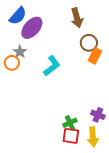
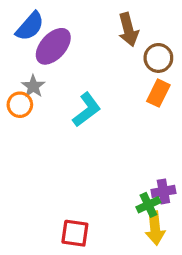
brown circle: (89, 43) -> (158, 58), moved
purple cross: (98, 115) -> (163, 191), turned -32
green cross: (70, 123) -> (148, 205), moved
red square: (71, 136) -> (75, 233), moved

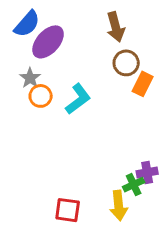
brown circle: (158, 58) -> (126, 63), moved
orange circle: (20, 105) -> (41, 96), moved
yellow arrow: (155, 228) -> (119, 206), moved

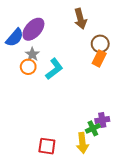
blue semicircle: (27, 24) -> (15, 38), moved
brown circle: (126, 63) -> (100, 44), moved
gray star: (30, 78) -> (32, 54), moved

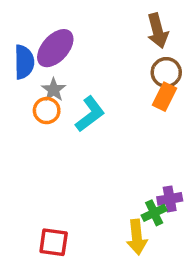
brown arrow: (80, 19) -> (158, 31), moved
blue semicircle: (15, 38) -> (24, 62), turned -42
red square: (47, 146) -> (54, 242), moved

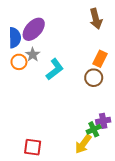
brown circle: (166, 72) -> (94, 78), moved
orange circle: (47, 111) -> (19, 62), moved
yellow arrow: (137, 237) -> (83, 144), turned 42

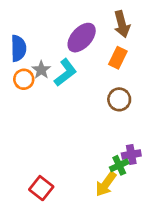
purple ellipse: (34, 29) -> (82, 38), moved
orange rectangle: (100, 59) -> (118, 58), moved
cyan L-shape: (55, 69) -> (65, 73), moved
red square: (33, 147) -> (41, 188), turned 30

